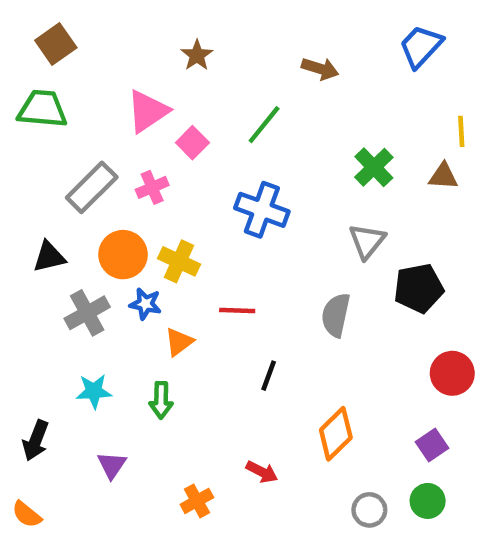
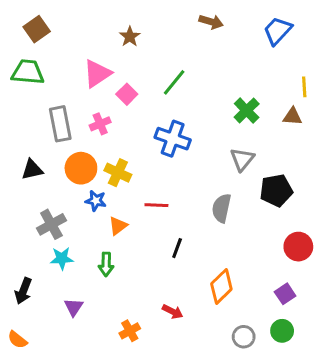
brown arrow: (320, 69) -> (211, 22), moved
gray rectangle: (92, 187) -> (60, 124), turned -56
gray cross: (87, 313) -> (51, 224), moved

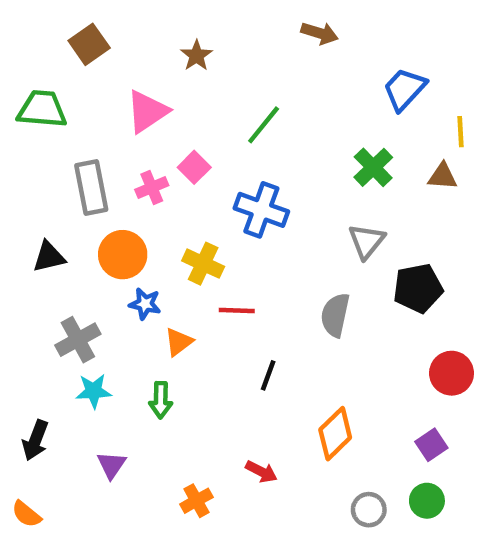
brown square: (37, 29) -> (89, 44), moved
blue trapezoid: (278, 31) -> (405, 89), moved
pink square: (127, 94) -> (194, 167), moved
yellow cross: (118, 173) -> (203, 264), moved

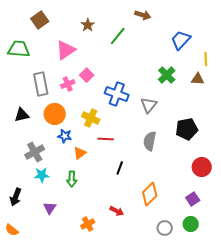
green line: (264, 125) -> (118, 36), moved
gray triangle: (366, 241) -> (149, 105), moved

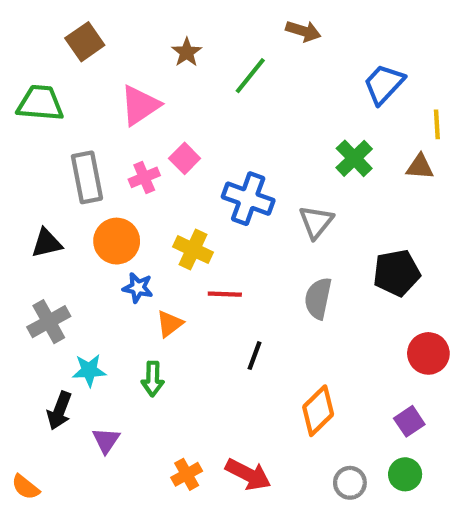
gray cross: (35, 152) -> (49, 322), moved
black arrow: (16, 197) -> (59, 411), moved
red arrow: (117, 211) -> (248, 474), moved, size x1.5

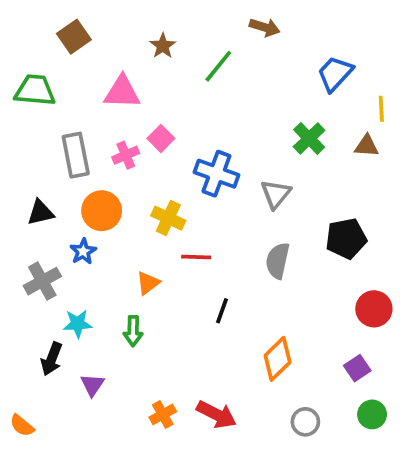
pink triangle: (140, 105) -> (122, 92), turned 36
blue star: (138, 288) -> (83, 251), moved, turned 30
green circle: (405, 474) -> (372, 414), moved

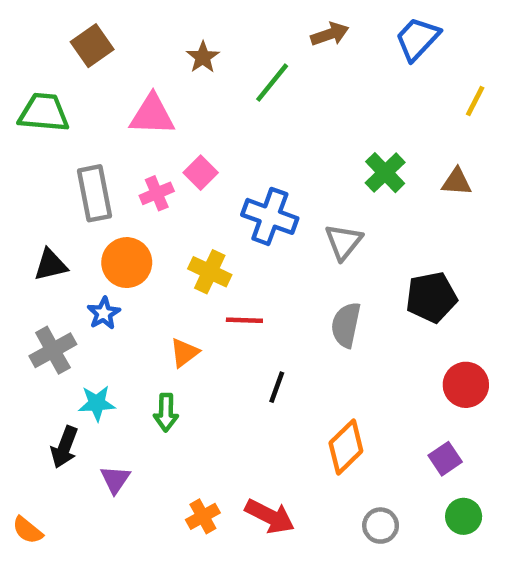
brown arrow: (265, 27) -> (330, 34), turned -36
blue trapezoid: (335, 74) -> (417, 39), moved
yellow line: (381, 109) -> (475, 101), moved, turned 30

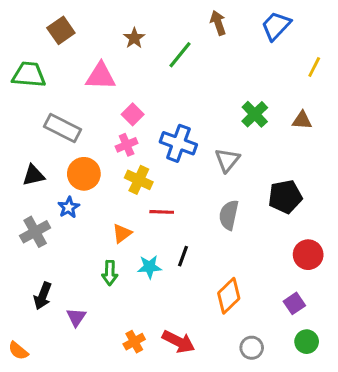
brown arrow: (330, 34) -> (218, 23), turned -90
gray rectangle: (94, 193) -> (62, 128), turned -52
pink cross: (157, 193) -> (127, 145), moved
cyan star: (97, 403) -> (149, 267), moved

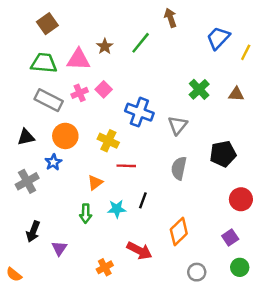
blue trapezoid: (276, 26) -> (218, 38), moved
brown star: (134, 38) -> (105, 46), moved
green trapezoid: (29, 75) -> (44, 63), moved
pink cross: (127, 145) -> (80, 93), moved
red arrow: (178, 342) -> (139, 251), moved

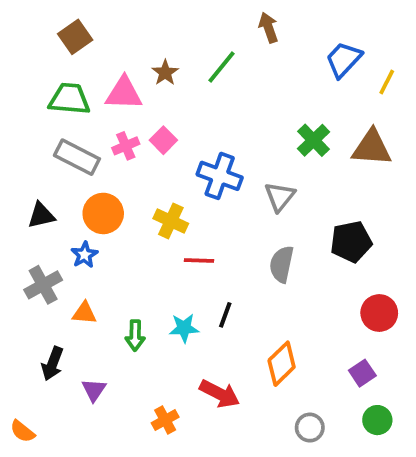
brown triangle: (236, 94) -> (372, 148), size x1.6
orange triangle: (95, 183) -> (84, 313), moved, turned 42

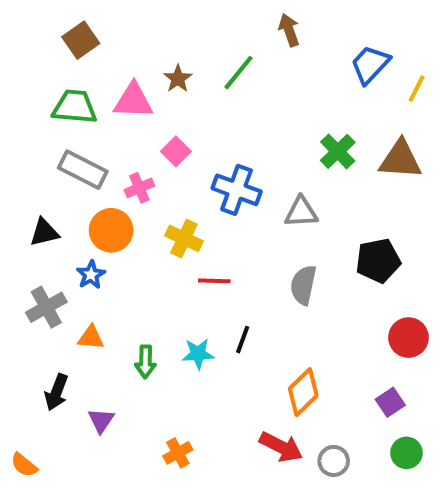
pink cross: (126, 146) -> (139, 188), moved
gray triangle: (280, 197) -> (301, 212), turned 48
red arrow: (220, 394) -> (281, 447), moved

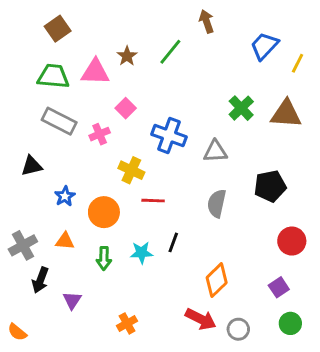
orange circle: (111, 230) -> (104, 212), moved
gray cross: (46, 307) -> (23, 245), moved

